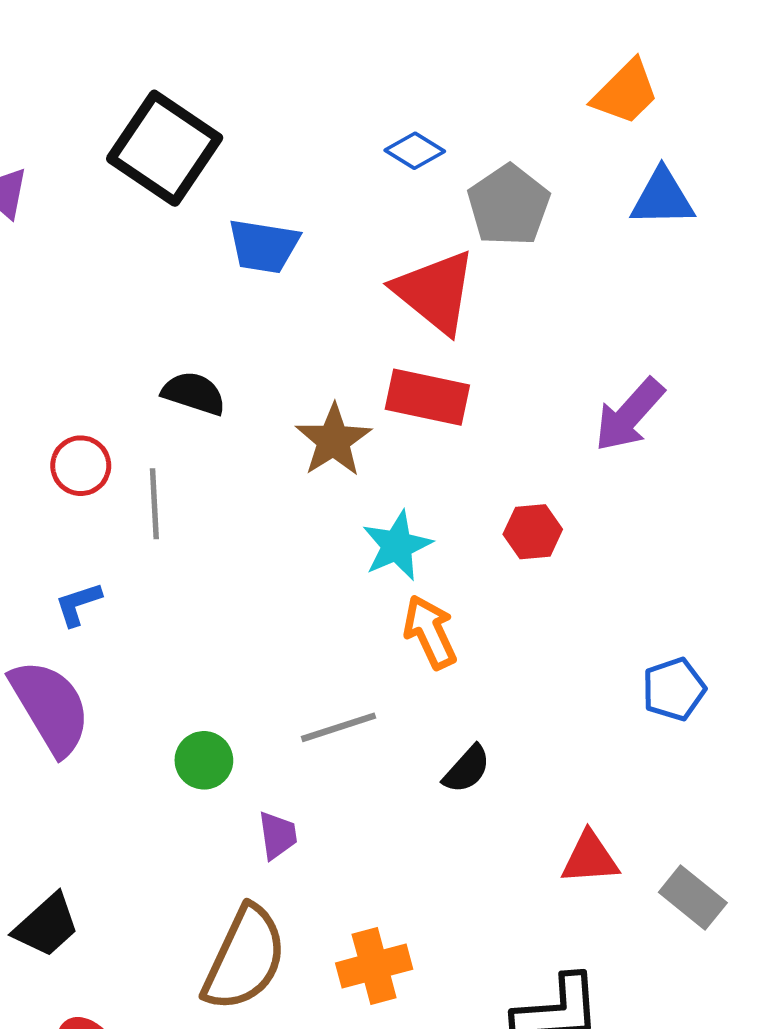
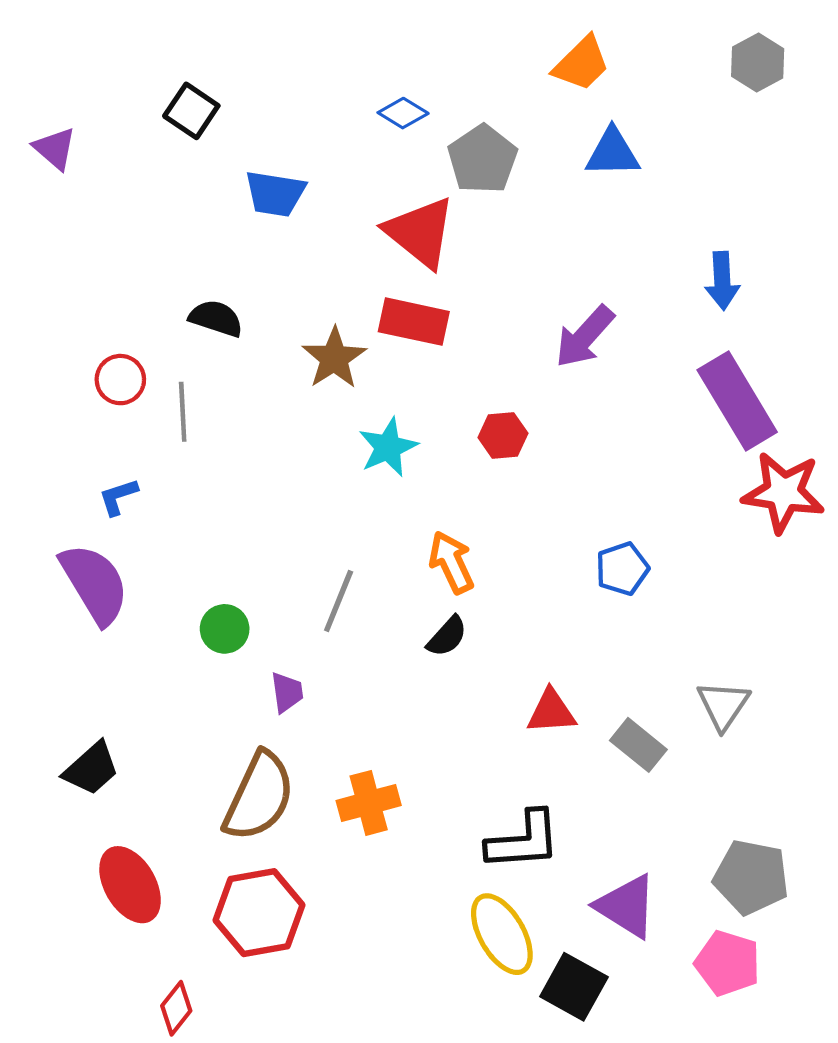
black square: (165, 148) -> (191, 111), size x0.6
orange arrow: (430, 632) -> (451, 562), moved
gray line: (339, 727) -> (339, 601), turned -50

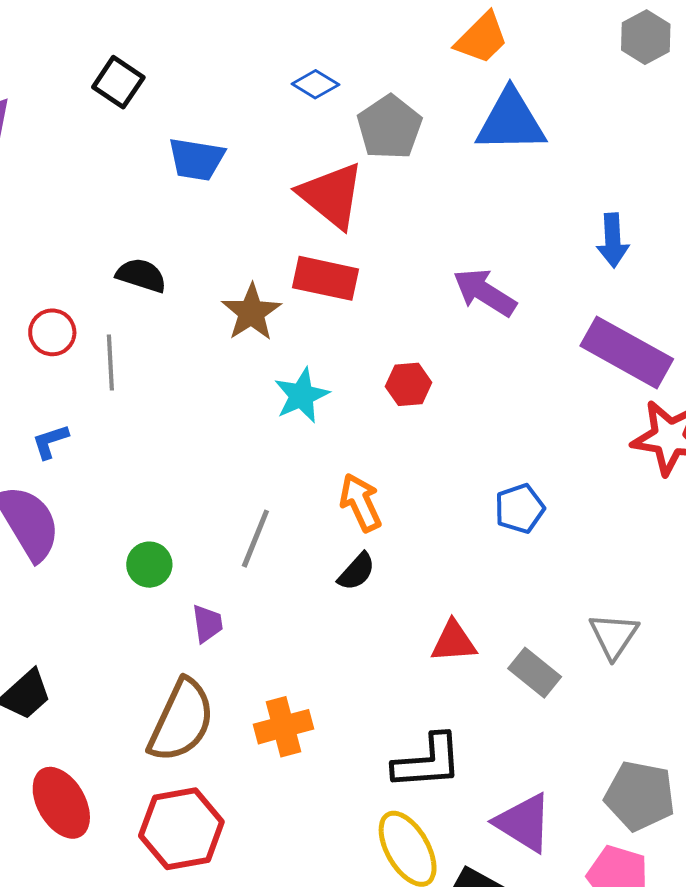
blue triangle: (613, 153) -> (511, 121), size x1.4
purple arrow: (585, 337) -> (485, 292), turned 80
purple rectangle: (737, 401) -> (627, 352), turned -30

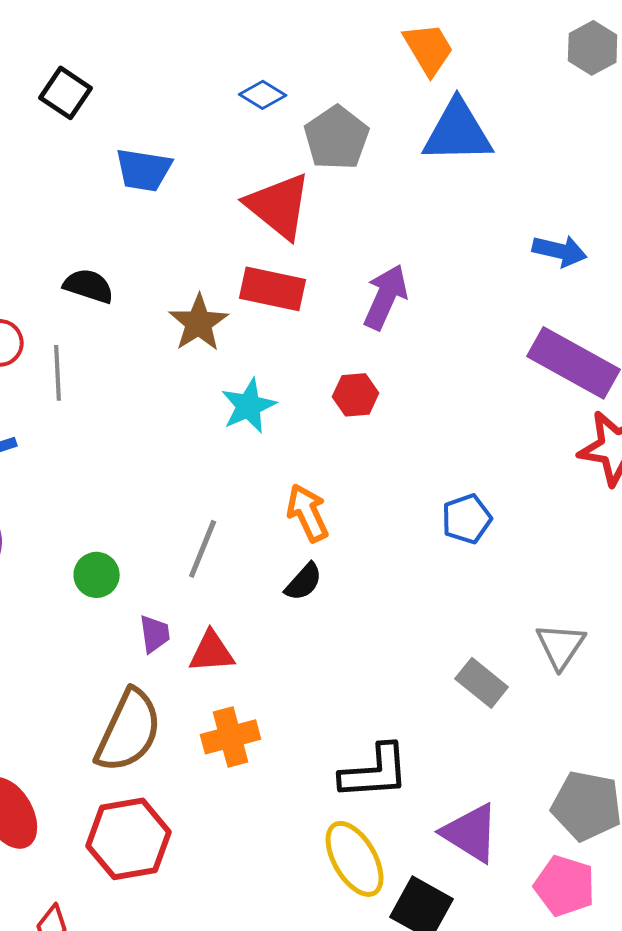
orange trapezoid: (482, 38) -> (429, 49), turned -76
blue arrow: (613, 240) -> (560, 251), turned -74
purple arrow: (485, 292) -> (386, 297), moved, turned 82
red triangle: (454, 642) -> (212, 652), moved

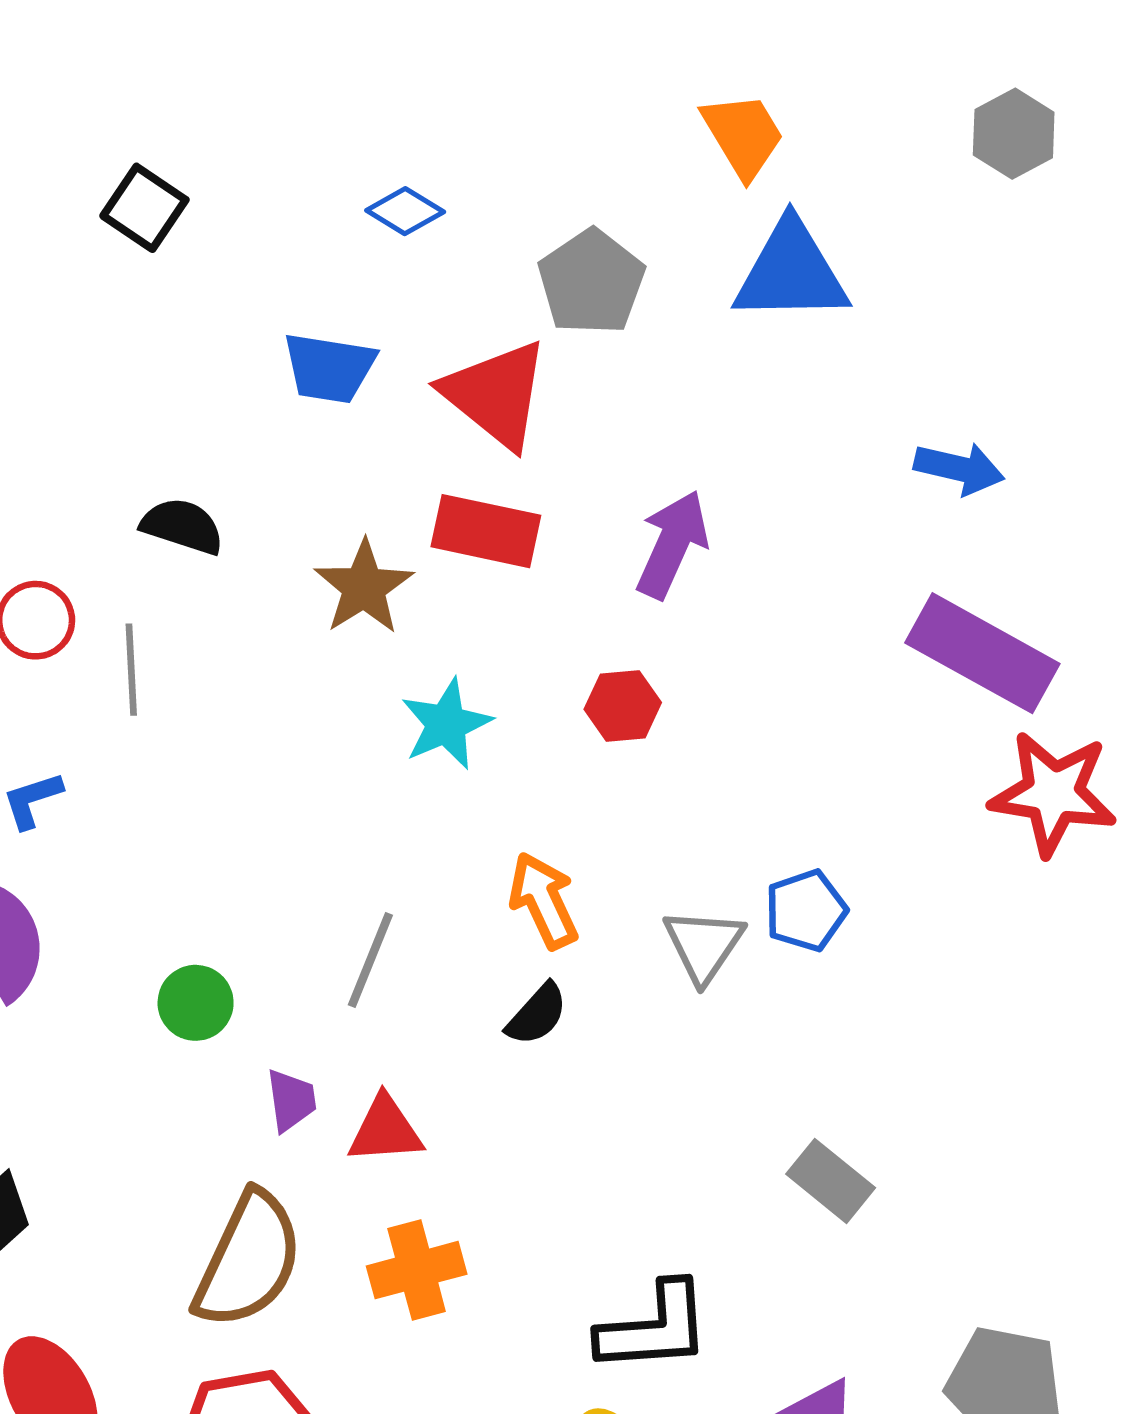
blue diamond: (263, 95) -> (405, 211), moved
blue trapezoid: (144, 170) -> (329, 368), moved
gray triangle: (561, 646) -> (704, 945), moved

